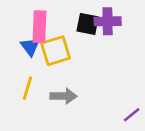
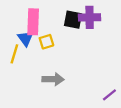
yellow square: (56, 51) -> (46, 42), size x0.6
yellow line: (27, 88) -> (14, 54), moved

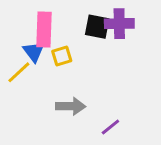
yellow line: (14, 54) -> (19, 72), turned 30
purple line: (109, 95) -> (110, 127), moved

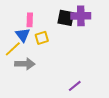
pink rectangle: (44, 30) -> (30, 20), size x0.6
gray arrow: (71, 106) -> (25, 64), moved

